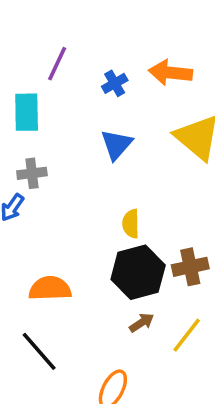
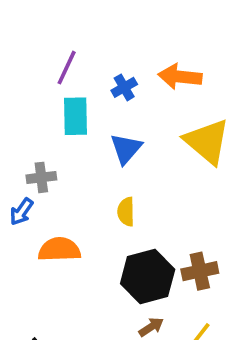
cyan rectangle: (27, 112) -> (76, 116), moved
yellow semicircle: (131, 224) -> (126, 212), moved
orange semicircle: (50, 288) -> (59, 250), moved

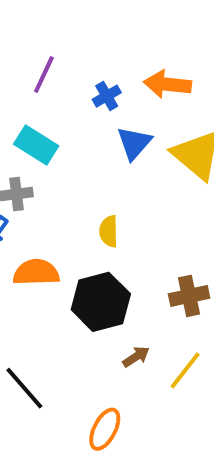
cyan rectangle: (76, 116) -> (36, 145), moved, turned -57
blue triangle: (126, 149) -> (134, 143), moved
black hexagon: (148, 277) -> (101, 302), moved

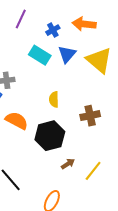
cyan rectangle: (36, 145) -> (40, 55), moved
orange semicircle: (36, 272) -> (17, 121), turned 30
brown cross: (189, 296) -> (90, 116), moved

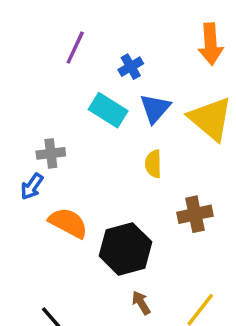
orange arrow: (84, 24) -> (211, 44), moved, turned -100
yellow semicircle: (54, 99) -> (153, 164), moved
brown arrow: (68, 164) -> (141, 303), moved, turned -88

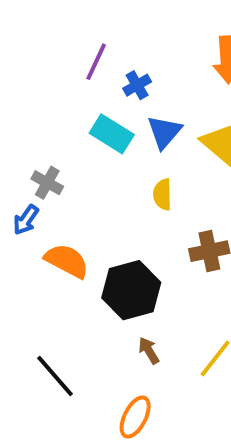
purple line: (75, 48) -> (96, 62), moved
gray cross: (51, 153) -> (47, 183), turned 36

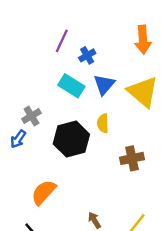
gray cross: (47, 183) -> (31, 116), turned 30
orange semicircle: (67, 261) -> (44, 192), moved, turned -76
black hexagon: (131, 290) -> (71, 139), moved

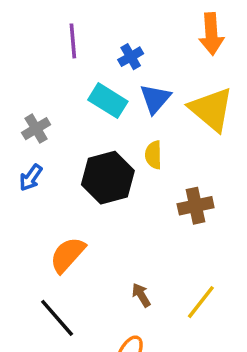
purple line: (62, 41) -> (73, 41), moved, turned -30
gray cross: (31, 116) -> (36, 129), moved

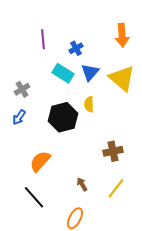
brown cross: (196, 206) -> (113, 151), moved

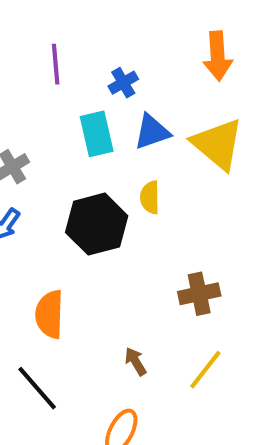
blue triangle: (90, 72) -> (152, 132), turned 30
cyan rectangle: (63, 73) -> (97, 134), turned 45
orange semicircle: (40, 161) -> (49, 314), turned -40

